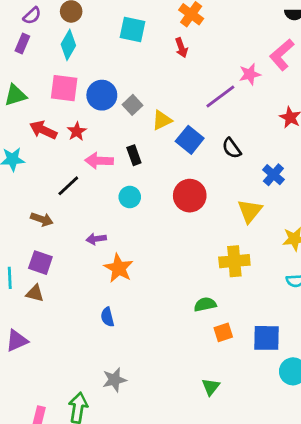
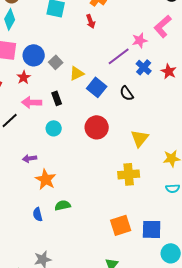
red star: (77, 131) -> (24, 77), moved
blue cross: (273, 175) -> (144, 67), moved
green semicircle: (205, 304) -> (63, 205), moved
orange square: (223, 332) -> (121, 225), size x1.5

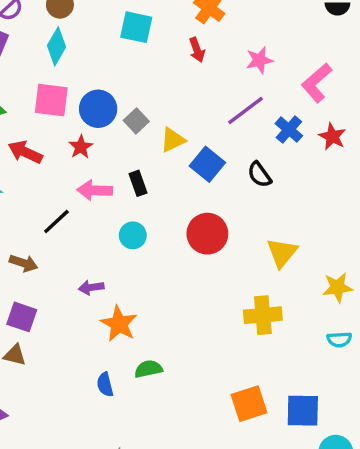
pink L-shape: (163, 26) -> (317, 83), moved
pink star: (140, 40) -> (259, 60), moved

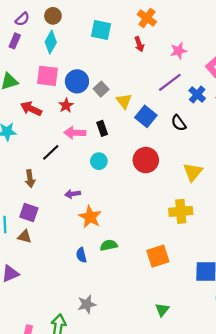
yellow triangle: (173, 140) -> (124, 101), turned -42
brown arrow: (23, 263) -> (30, 179), turned 63
orange square: (249, 404) -> (158, 256), moved

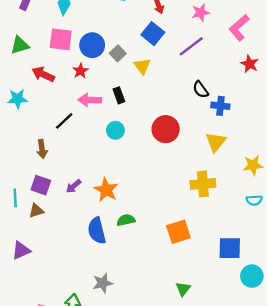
blue cross: (197, 94) -> (220, 106), moved, turned -35
blue square: (146, 116) -> (153, 34), moved
purple arrow: (73, 194) -> (73, 186), moved, turned -32
brown triangle: (25, 237) -> (36, 211), turned -32
blue semicircle: (81, 255) -> (97, 231), size x1.6

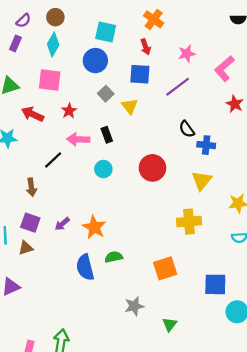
blue square: (153, 34) -> (140, 74), turned -35
blue circle: (92, 45) -> (95, 61), moved
gray star: (103, 283) -> (134, 306), moved

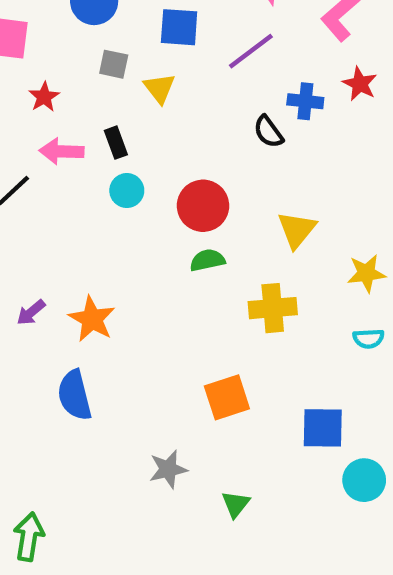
gray square: (106, 94) -> (114, 64), turned -35
blue cross: (206, 145) -> (305, 101), moved
cyan circle: (103, 169) -> (127, 191), moved
green semicircle: (114, 257) -> (207, 260), moved

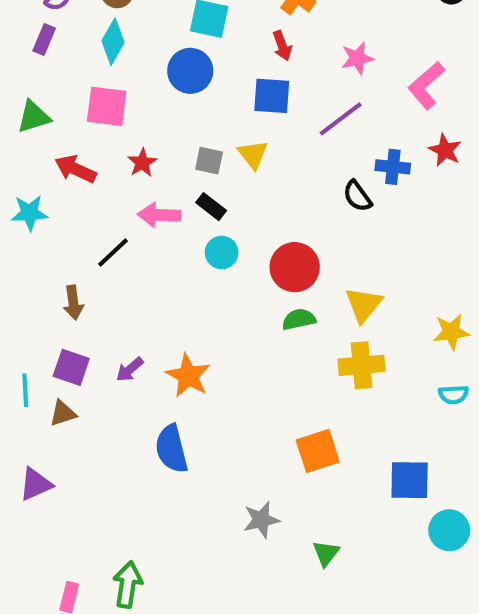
gray square: (114, 64) -> (209, 161), moved
black rectangle: (116, 143) -> (211, 207), turned -32
yellow triangle: (297, 230) -> (364, 305), moved

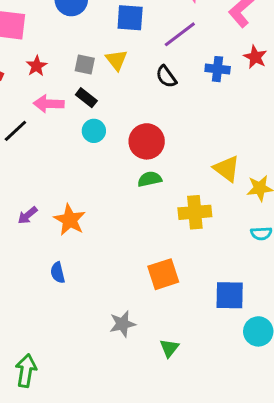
black semicircle: (357, 196) -> (166, 77), moved
yellow triangle: (364, 305) -> (227, 169), moved, turned -32
blue semicircle: (171, 449) -> (58, 273), size x0.6

